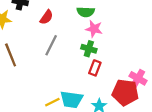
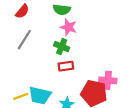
red rectangle: (95, 68) -> (66, 66), turned 56
pink cross: (138, 78) -> (108, 80), turned -30

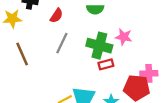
pink star: (68, 27) -> (124, 37), moved
green cross: (62, 47) -> (99, 46), size x1.6

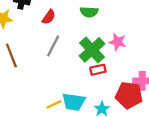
green cross: (99, 46) -> (92, 50), turned 30

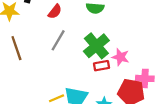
pink star: (118, 42) -> (120, 57), moved

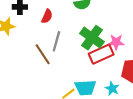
brown line: (16, 48) -> (43, 54), moved
red rectangle: (102, 66) -> (101, 54), size x1.6

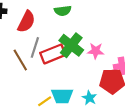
red semicircle: (47, 16) -> (26, 22), size x1.5
red rectangle: (101, 54) -> (53, 54), moved

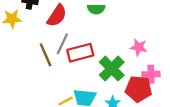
green cross: (71, 45) -> (112, 69), moved
pink star: (96, 51) -> (139, 47), moved

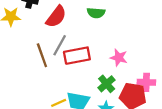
pink star: (139, 47) -> (119, 58), moved
green cross: (112, 69) -> (107, 84), moved, size x0.7

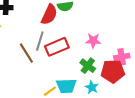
red semicircle: (56, 17) -> (49, 15), moved

